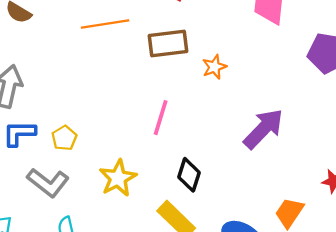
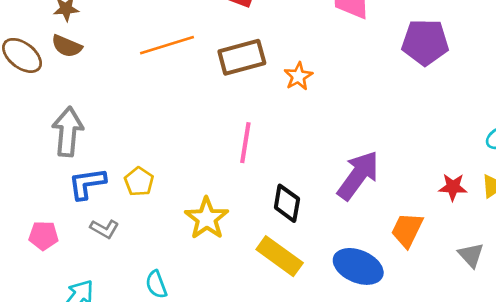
purple arrow: (263, 129) -> (358, 175), moved
gray L-shape: (48, 183) -> (104, 229), moved, size x0.6

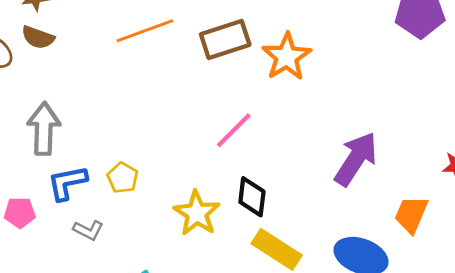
orange star: (298, 76) -> (287, 57), size x1.6
pink line: (245, 143) -> (234, 130), turned 39
black diamond: (287, 203) -> (252, 197), moved
pink pentagon: (43, 236) -> (20, 213), moved

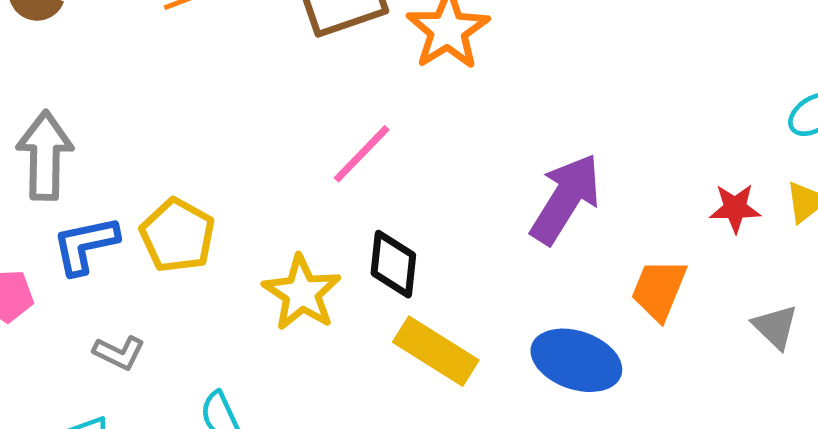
yellow pentagon: (123, 178) -> (178, 235), size x1.4
gray L-shape: (88, 230) -> (119, 353), moved

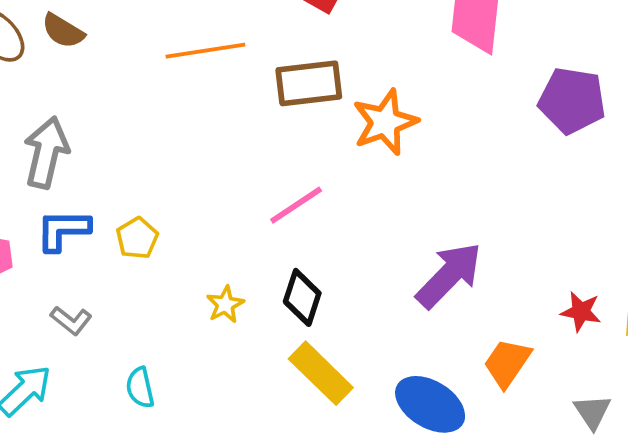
yellow pentagon: (178, 235) -> (137, 238), size x0.7
yellow star: (302, 293) -> (225, 304), size x0.6

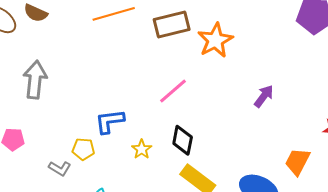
blue L-shape: (63, 230) -> (110, 121), moved
yellow pentagon: (137, 238) -> (83, 149), moved, turned -30
purple arrow: (449, 275) -> (264, 96), moved, size x0.6

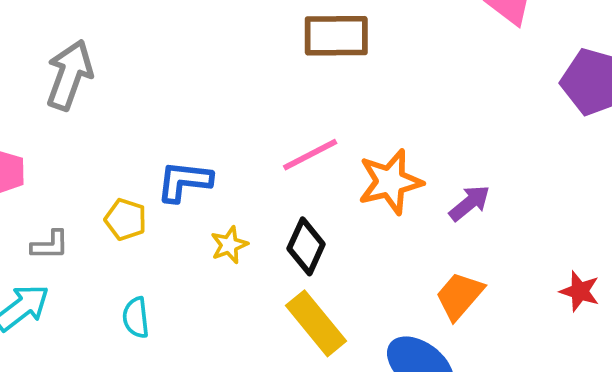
orange star: (215, 40) -> (390, 182), moved
orange trapezoid: (297, 162) -> (459, 296), moved
gray L-shape: (60, 168) -> (50, 245), moved, turned -45

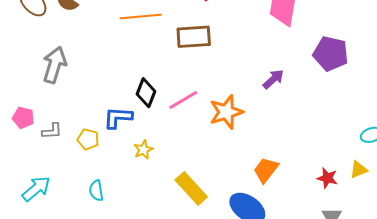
purple arrow: (469, 203) -> (273, 79), moved
gray L-shape: (50, 245) -> (52, 131), moved
black diamond: (306, 246) -> (146, 93), moved
red star: (580, 291) -> (327, 178), moved

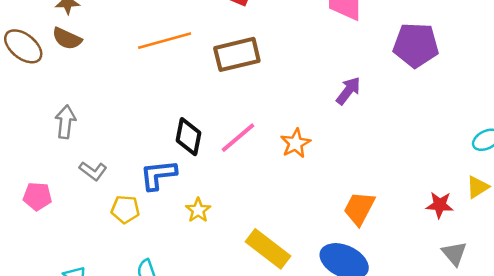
gray arrow: (55, 65) -> (65, 122), size x0.7
orange star: (226, 112) -> (296, 143), size x0.7
gray L-shape: (52, 131) -> (93, 171), moved, turned 50

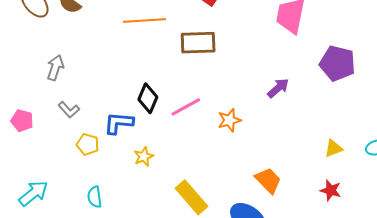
yellow triangle: (478, 187) -> (334, 148), moved
orange trapezoid: (359, 208) -> (268, 180), turned 96

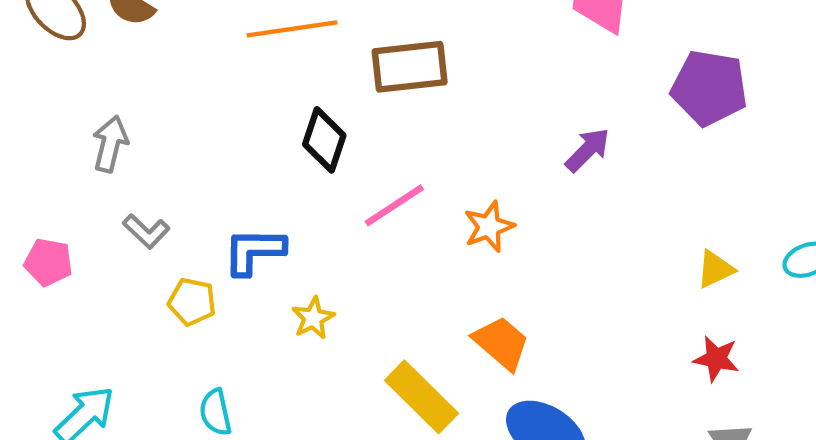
black diamond: (148, 98) -> (324, 140), moved
orange trapezoid: (268, 180) -> (501, 343), moved

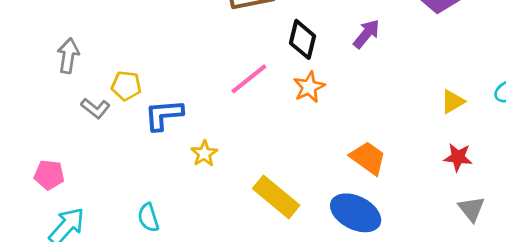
black diamond: (324, 140) -> (303, 39), moved
pink pentagon: (48, 262) -> (49, 175), moved
yellow pentagon: (192, 302) -> (126, 86), moved
orange trapezoid: (501, 343) -> (368, 158), moved

